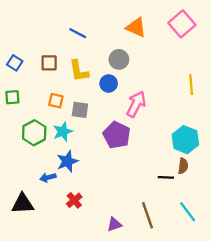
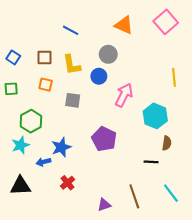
orange square: (56, 101) -> (46, 85), moved
cyan star: (63, 132) -> (21, 145), moved
purple pentagon: (117, 135) -> (104, 139), moved
cyan hexagon: (185, 140) -> (155, 116), moved
brown semicircle: (183, 166) -> (167, 143), moved

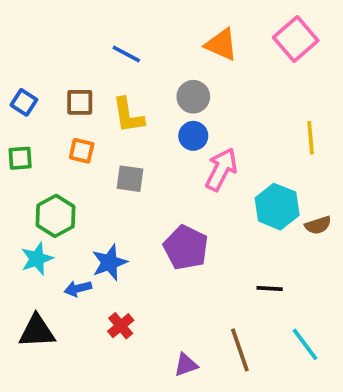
blue circle: (99, 76) -> (193, 136), moved
brown semicircle: (167, 143) -> (318, 225), moved, turned 64

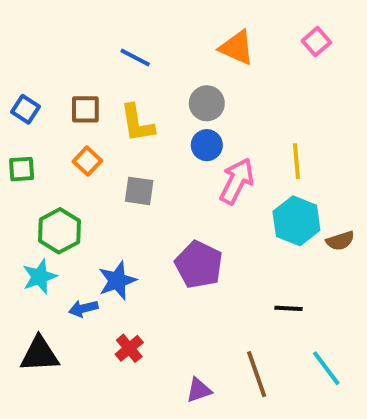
pink square: (296, 39) -> (316, 42), size x0.6
yellow line: (311, 138) -> (296, 161), moved
orange square: (82, 151) -> (87, 161), turned 30

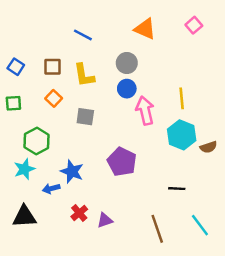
pink arrow: (237, 181) -> (145, 111), turned -40
blue star: (117, 281) -> (72, 171), turned -30
purple triangle: (199, 390) -> (105, 220), moved

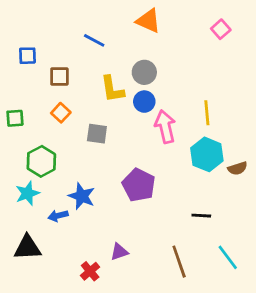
orange triangle: (145, 29) -> (148, 21), moved
blue square: (16, 67) -> (27, 56), moved, turned -35
yellow L-shape: (84, 75) -> (112, 89), moved
red cross: (79, 213) -> (90, 271), moved

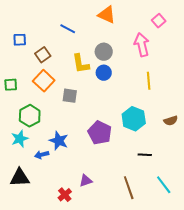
brown square: (59, 76) -> (43, 55), turned -35
orange square: (61, 113) -> (44, 81), size x1.5
pink arrow: (165, 127) -> (142, 45), moved
cyan hexagon: (207, 154) -> (134, 119), moved

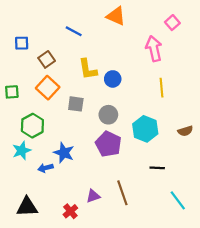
gray circle: (104, 52) -> (108, 115), moved
black triangle: (20, 178) -> (27, 207), moved
brown line: (129, 188) -> (122, 193), moved

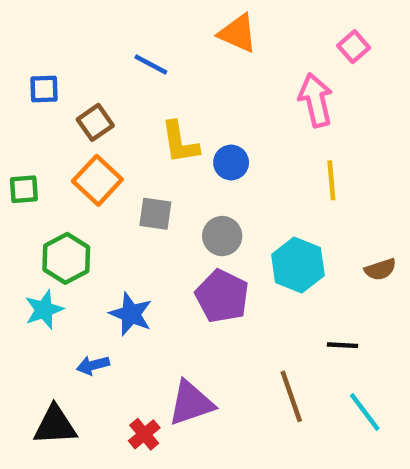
blue arrow: (45, 168) -> (93, 365), moved
black line: (157, 168) -> (342, 345), moved
brown line: (122, 193) -> (291, 396), moved
purple triangle: (93, 196) -> (191, 403), size x1.6

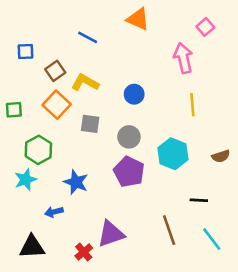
yellow L-shape: (180, 142) -> (85, 83), moved, turned 128

